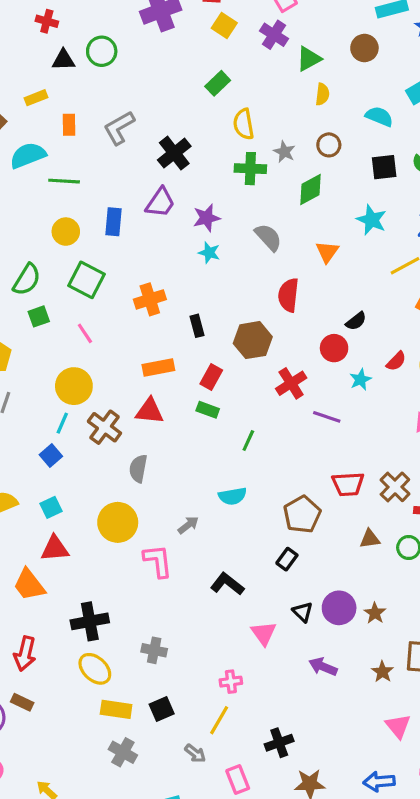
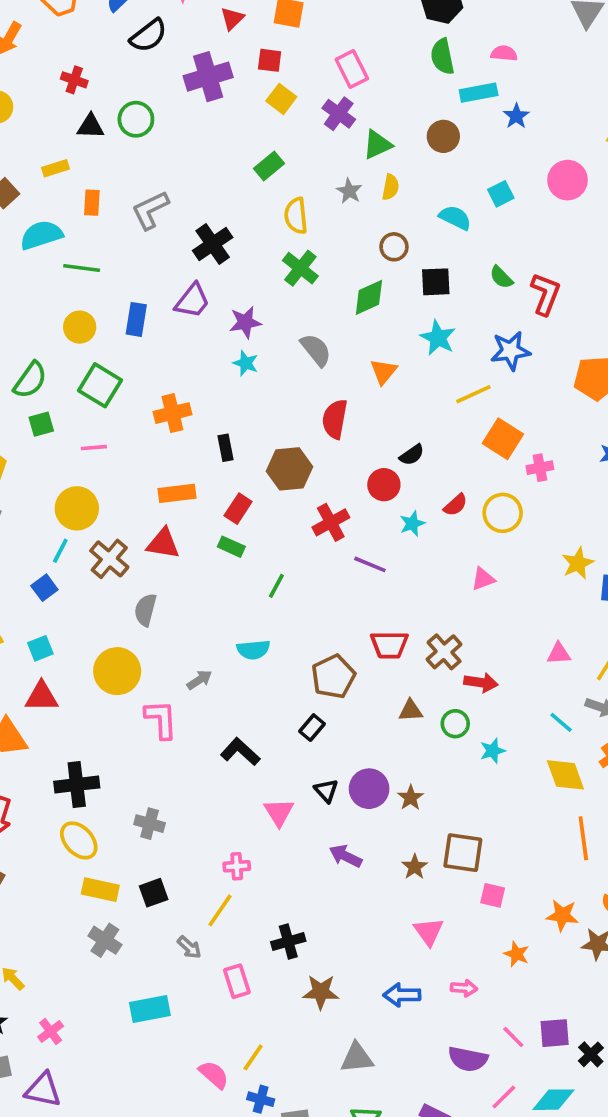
gray star: (284, 152) -> (349, 191), moved
black square: (384, 167) -> (436, 282), moved
green cross: (250, 169) -> (300, 268), turned 32
pink line: (85, 333) -> (94, 448), turned -65

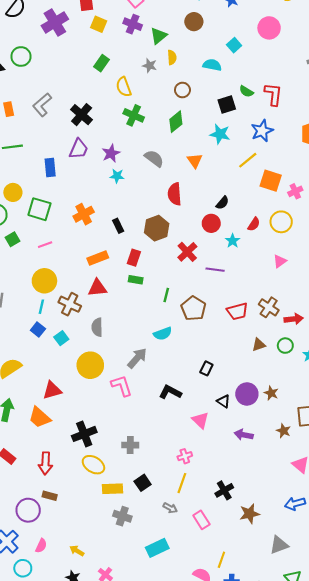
black square: (436, 282) -> (227, 105), moved
yellow circle: (80, 327) -> (13, 192), moved
cyan square: (40, 648) -> (61, 338), moved
brown pentagon: (333, 677) -> (193, 308), moved
gray arrow: (199, 680) -> (137, 358), size x1.5

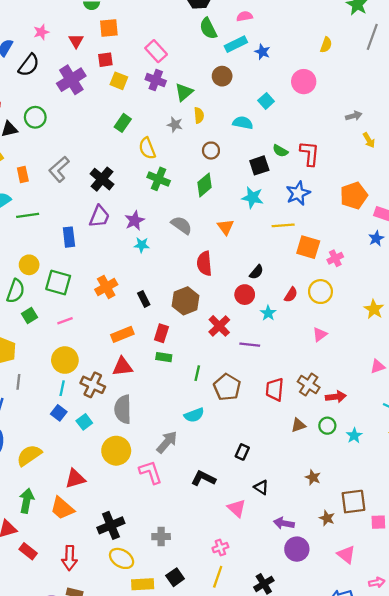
yellow line: (248, 160) -> (283, 225), turned 36
red trapezoid: (237, 311) -> (275, 389), turned 110
gray semicircle: (97, 327) -> (123, 409), size x1.4
purple circle: (247, 394) -> (297, 549), moved

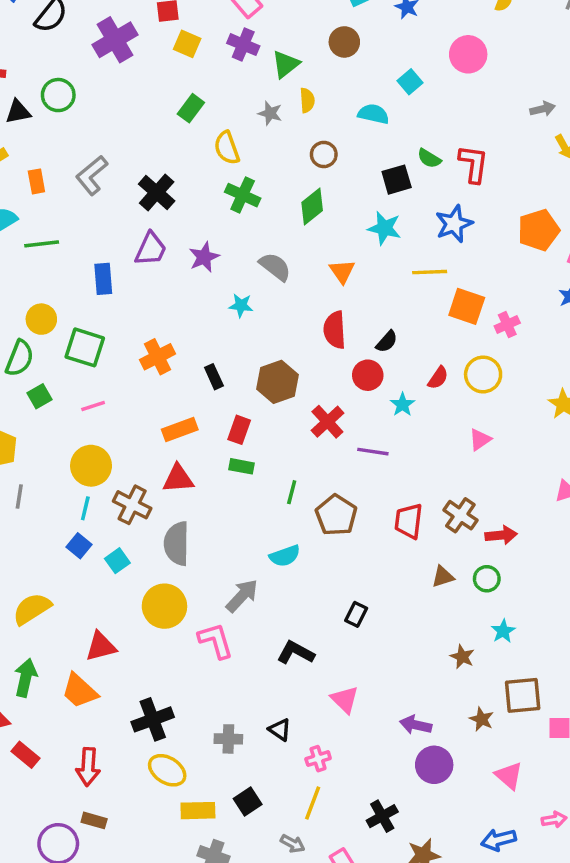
cyan star: (142, 245) -> (241, 305), moved
red semicircle: (204, 263) -> (335, 330), moved
cyan star: (354, 436) -> (503, 631), moved
black triangle: (261, 487) -> (280, 730), moved

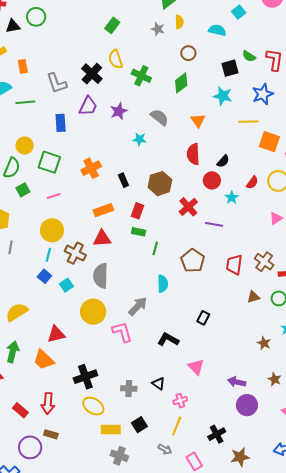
yellow semicircle: (227, 148) -> (116, 59), moved
gray L-shape: (92, 175) -> (57, 83), moved, turned -70
green line: (292, 492) -> (155, 248), moved
cyan semicircle: (285, 556) -> (163, 284), turned -72
red rectangle: (25, 755) -> (20, 410), moved

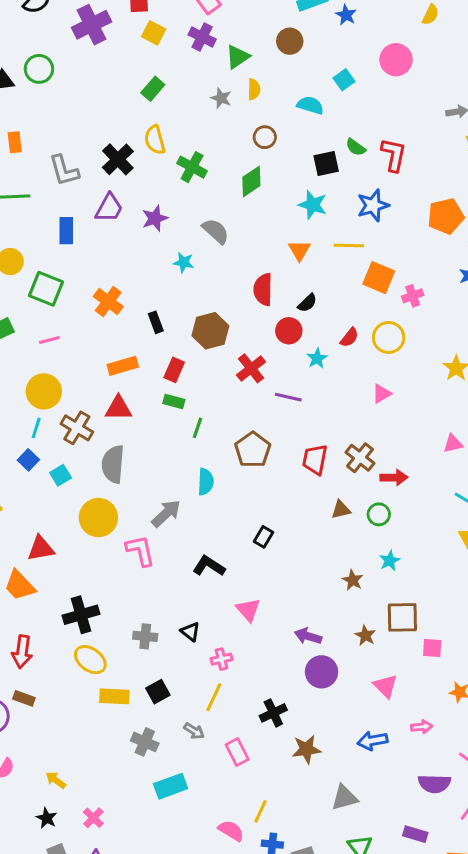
orange triangle: (198, 121) -> (299, 250), moved
orange cross: (91, 168) -> (108, 302), turned -30
gray cross: (119, 456) -> (145, 742), moved

